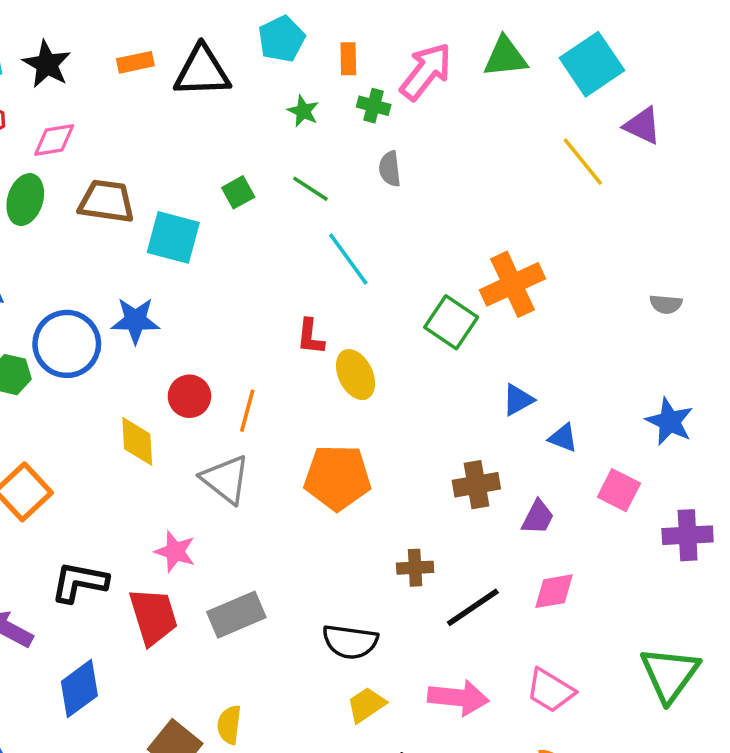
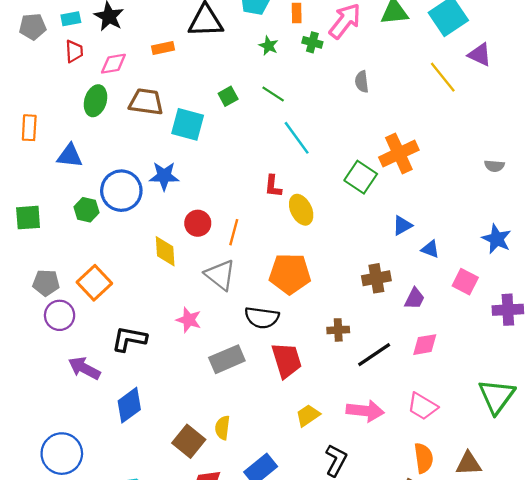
orange rectangle: (135, 62) -> (163, 48), moved
gray semicircle: (390, 169) -> (362, 82), moved
red trapezoid: (153, 616) -> (287, 360), moved
black semicircle: (350, 642) -> (262, 318), moved

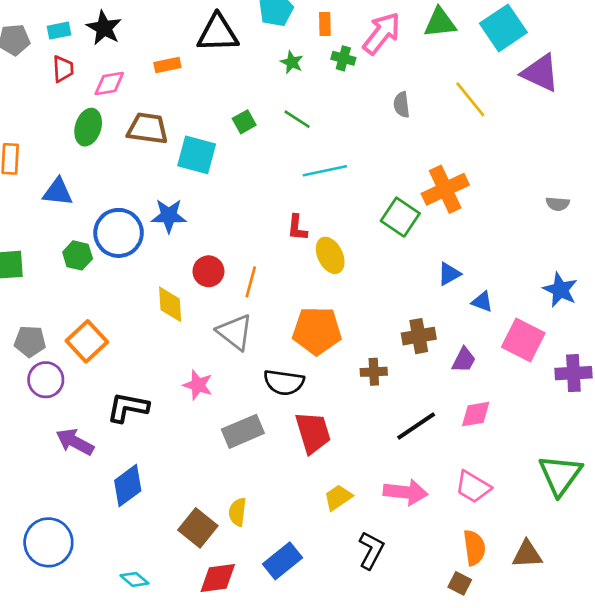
purple triangle: (480, 55) -> (540, 73), size x1.4
yellow line: (443, 77) -> (470, 99), moved
cyan line: (297, 138) -> (325, 171), turned -66
pink square: (465, 282) -> (523, 340), size x1.4
brown cross: (338, 330) -> (374, 372), moved

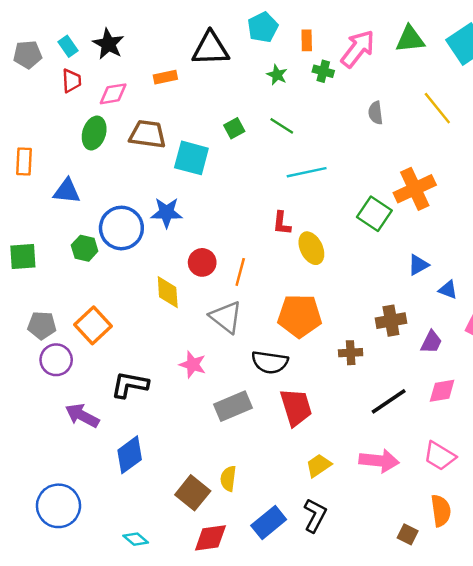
cyan rectangle: (59, 31) -> (68, 46), turned 66
black L-shape: (371, 550) -> (315, 515), moved
brown square: (460, 583) -> (408, 534), moved

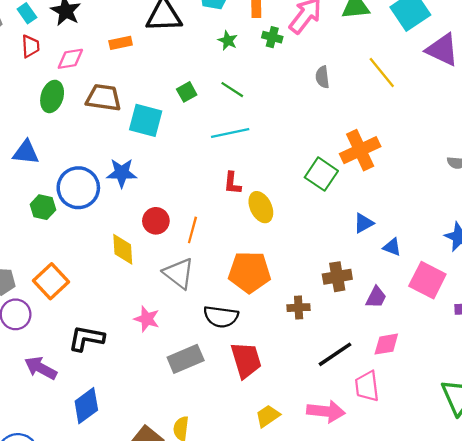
cyan line: (307, 172) -> (230, 133), moved
pink trapezoid: (440, 456) -> (367, 386), moved, turned 52

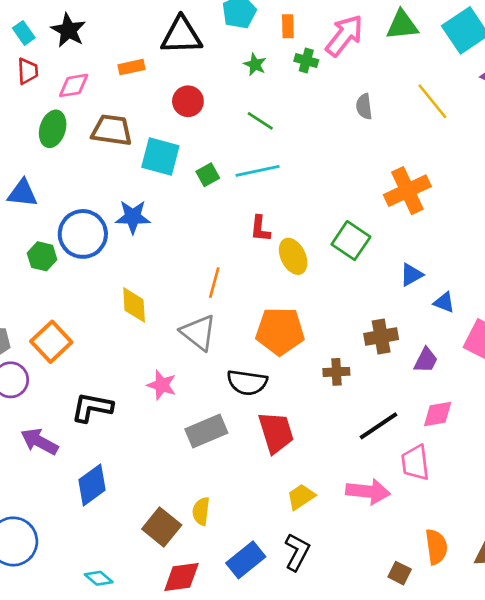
green square: (187, 92) -> (208, 175), moved
green square: (321, 174) -> (351, 241), moved
red circle: (156, 221) -> (188, 101), moved

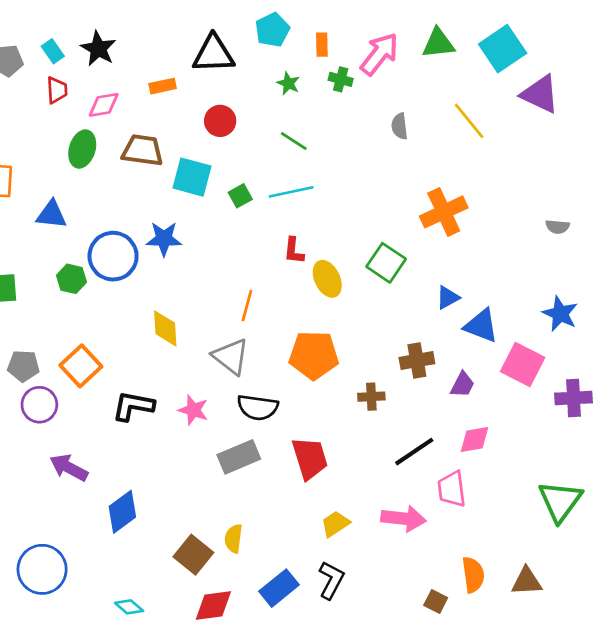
blue triangle: (444, 302) -> (481, 326), size x1.6
black semicircle: (247, 382) -> (258, 407), moved
black L-shape: (92, 407) -> (133, 406), moved

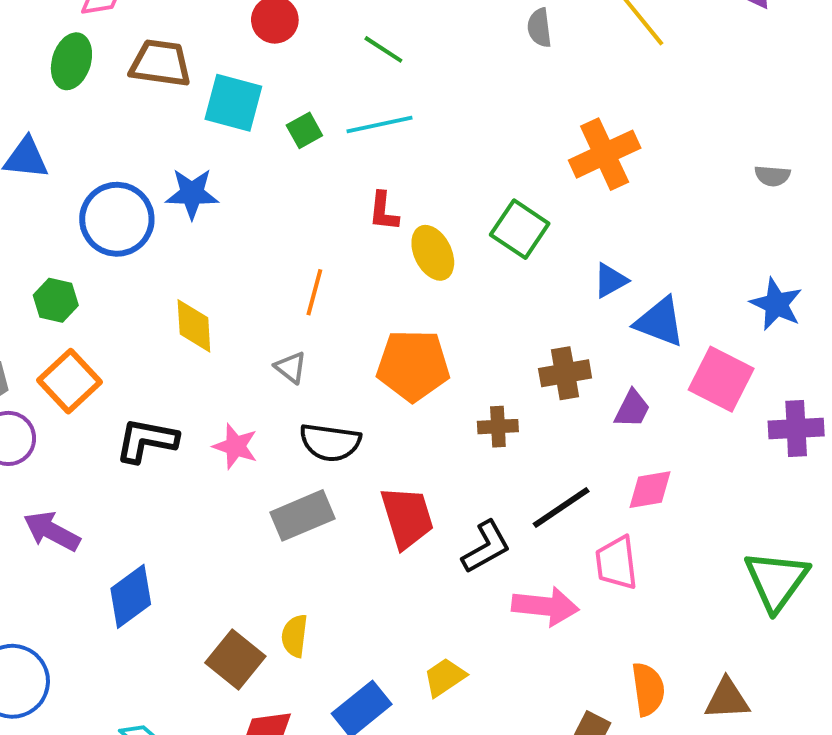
green hexagon: (72, 279) -> (56, 300), moved
gray triangle: (231, 357) -> (291, 367), size x0.6
yellow trapezoid: (335, 524) -> (445, 677), moved
black L-shape: (331, 580) -> (486, 547), moved, turned 33

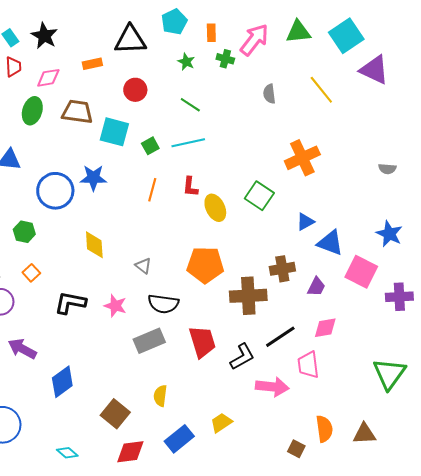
orange line: (314, 292) -> (152, 190), moved
orange square: (70, 381) -> (31, 273), size x0.6
brown cross: (498, 427) -> (248, 296), size x1.8
yellow semicircle: (295, 636) -> (160, 396), moved

